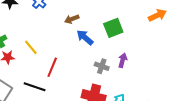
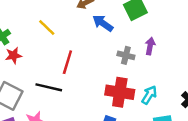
yellow line: (31, 47) -> (47, 27), moved

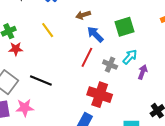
purple arrow: (150, 46) -> (143, 72), moved
red line: (67, 62) -> (87, 57), moved
cyan arrow: (149, 95) -> (130, 57), moved

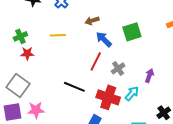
yellow line: (48, 30) -> (58, 35), turned -56
cyan arrow: (130, 57) -> (132, 93), moved
gray cross: (110, 65) -> (118, 68), turned 32
black line: (41, 80) -> (74, 87), moved

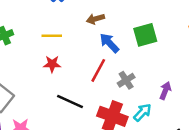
red star: (27, 53) -> (52, 64), moved

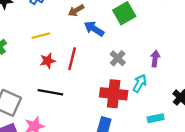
red line: (98, 70) -> (72, 59), moved
black line: (70, 102) -> (50, 92), moved

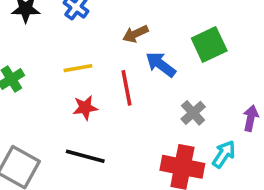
red line: (72, 59) -> (127, 88), moved, turned -30

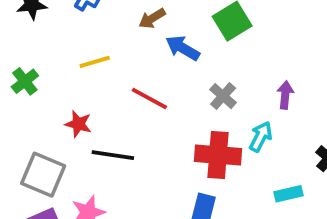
red line: (127, 88) -> (149, 98), moved, turned -44
red star: (85, 108) -> (78, 124), moved, turned 30

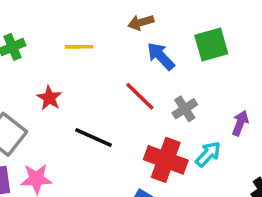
red line: (149, 98) -> (140, 96), moved
black line: (113, 155) -> (94, 137), moved

